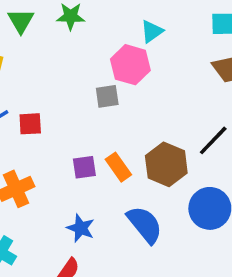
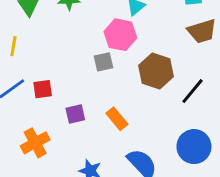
brown hexagon: (166, 164) -> (156, 71), moved
purple square: (84, 167) -> (75, 114), moved

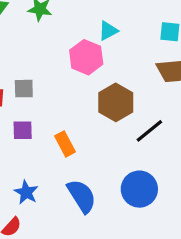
gray square: (104, 62) -> (24, 89), moved

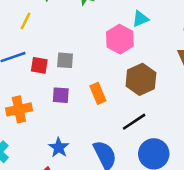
black line: (149, 131) -> (134, 122), moved
orange rectangle: (65, 144) -> (98, 93), moved

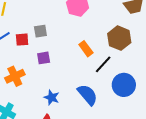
brown hexagon: (141, 79) -> (119, 38), moved
orange rectangle: (98, 93) -> (86, 49), moved

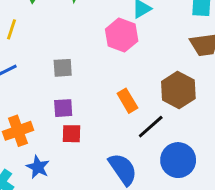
red square: (22, 40) -> (71, 134), moved
blue star: (52, 97) -> (38, 167), moved

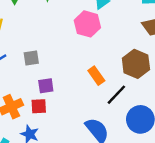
gray square: (63, 68) -> (31, 58), moved
red square: (71, 134) -> (39, 106), moved

